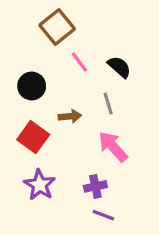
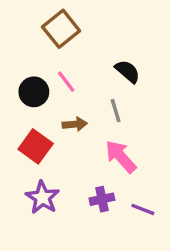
pink line: (79, 62) -> (66, 82), moved
purple line: (103, 215) -> (143, 209), moved

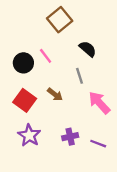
brown square: (61, 29) -> (60, 20), moved
brown arrow: (75, 124) -> (55, 94), moved, turned 42
pink arrow: (121, 157) -> (99, 103), moved

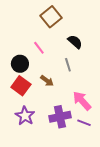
black circle: (23, 63) -> (20, 64), moved
pink arrow: (99, 103) -> (82, 101), moved
purple cross: (70, 137) -> (60, 117), size x1.5

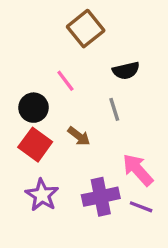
black semicircle: (75, 42) -> (126, 71), turned 126

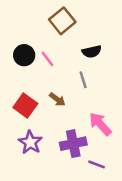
black circle: (34, 108) -> (24, 55), moved
purple line: (141, 207) -> (97, 164), moved

